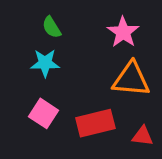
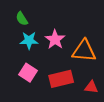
green semicircle: (52, 27) -> (22, 19), moved
pink star: (123, 32) -> (55, 39), moved

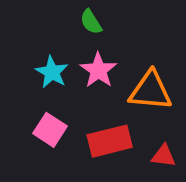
green semicircle: (22, 19) -> (91, 22), moved
cyan star: (29, 40) -> (52, 72), turned 30

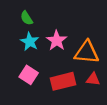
green semicircle: (91, 22) -> (27, 18), moved
red triangle: (164, 156) -> (93, 79), moved

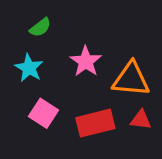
green semicircle: (27, 18) -> (40, 27), turned -96
cyan star: (30, 42) -> (29, 68), moved

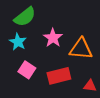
green semicircle: (40, 27) -> (25, 17), size x1.6
red triangle: (141, 120) -> (90, 86), moved

